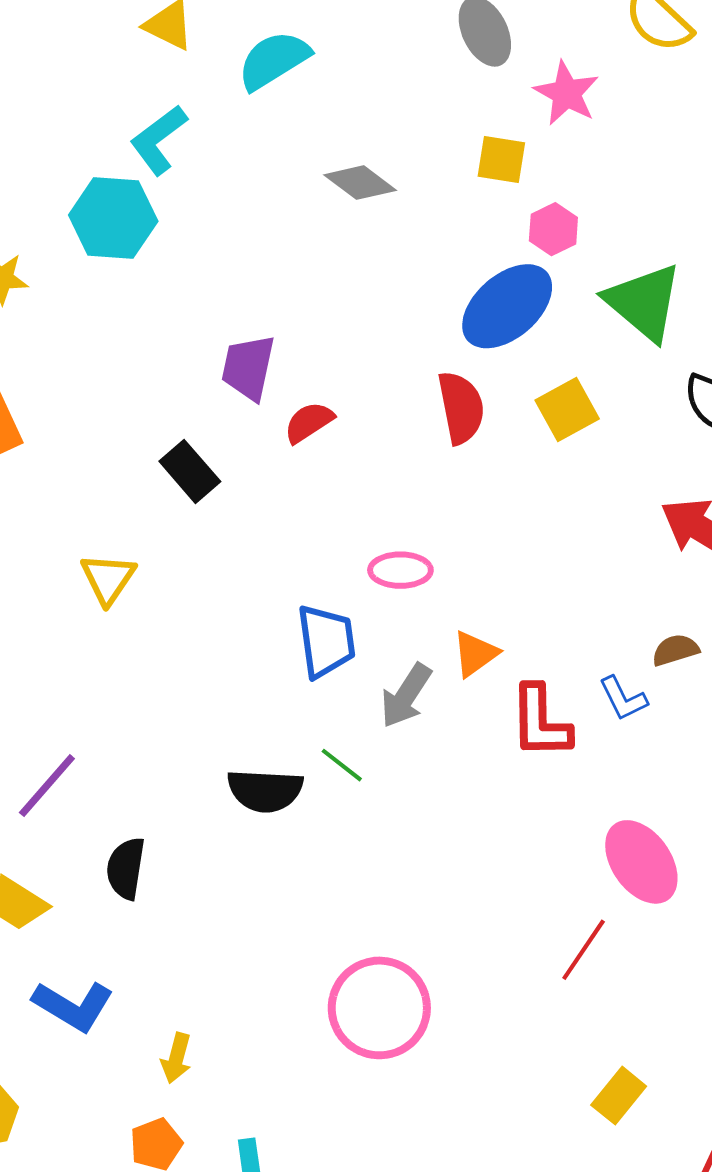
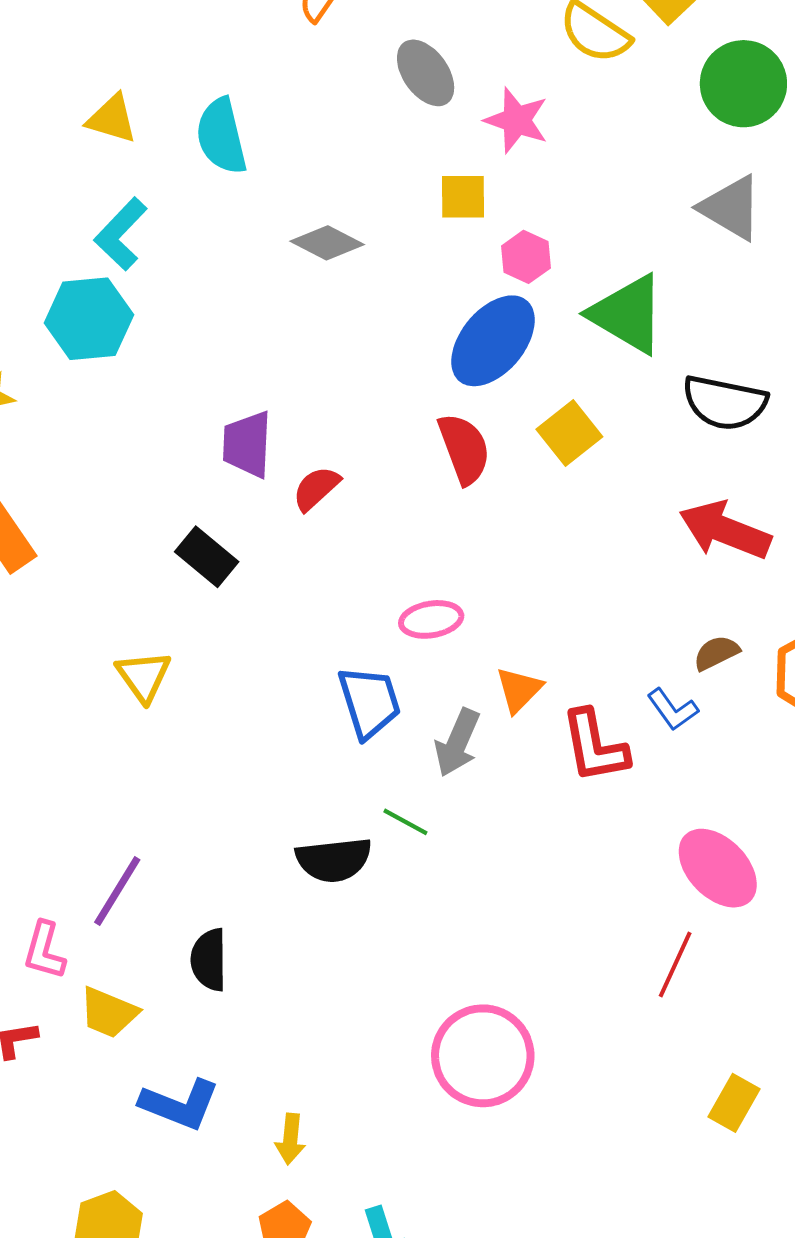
cyan semicircle: (274, 60) -> (221, 136), turned -62

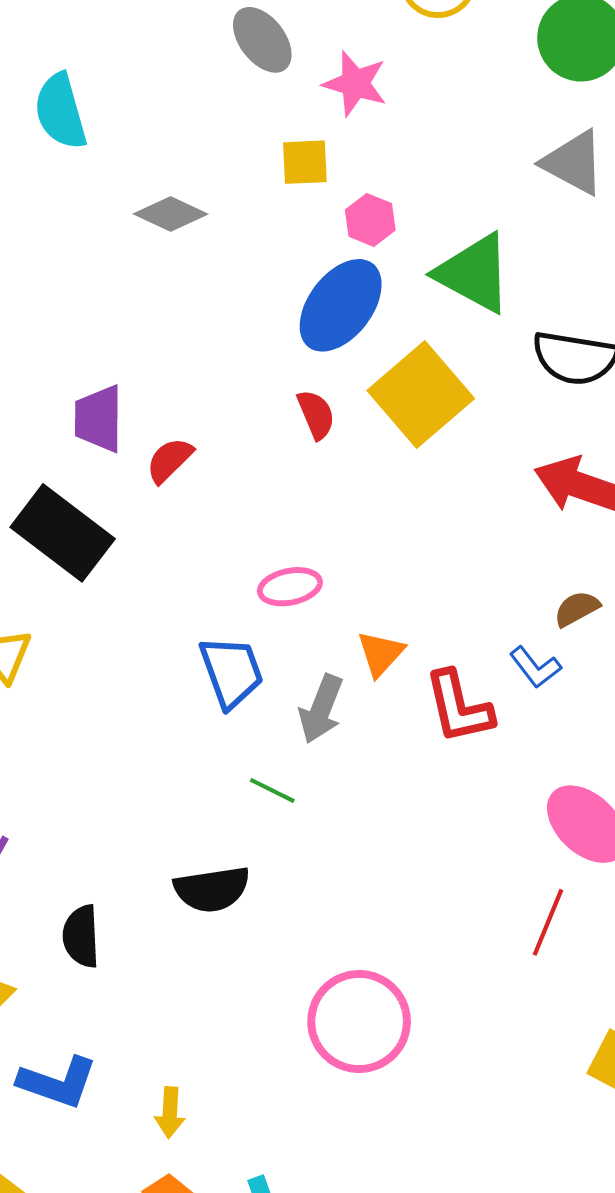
yellow square: (569, 433) -> (421, 395), size x1.6
red semicircle: (464, 449) -> (316, 414), size x0.7
black rectangle: (207, 557) -> (63, 533), size x1.6
black semicircle: (334, 860) -> (212, 889), moved

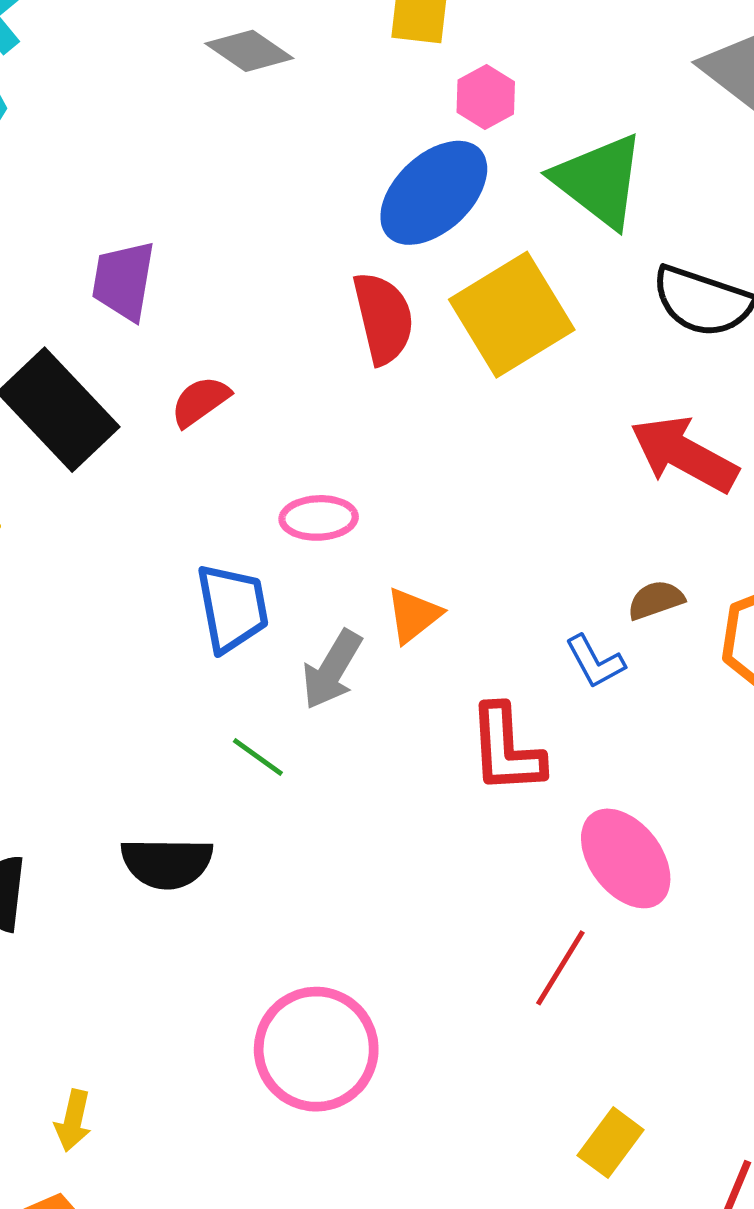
red semicircle: (316, 414) -> (383, 318), size x1.5
red semicircle: (169, 460) -> (200, 401), moved
red L-shape: (459, 707) -> (506, 749), moved

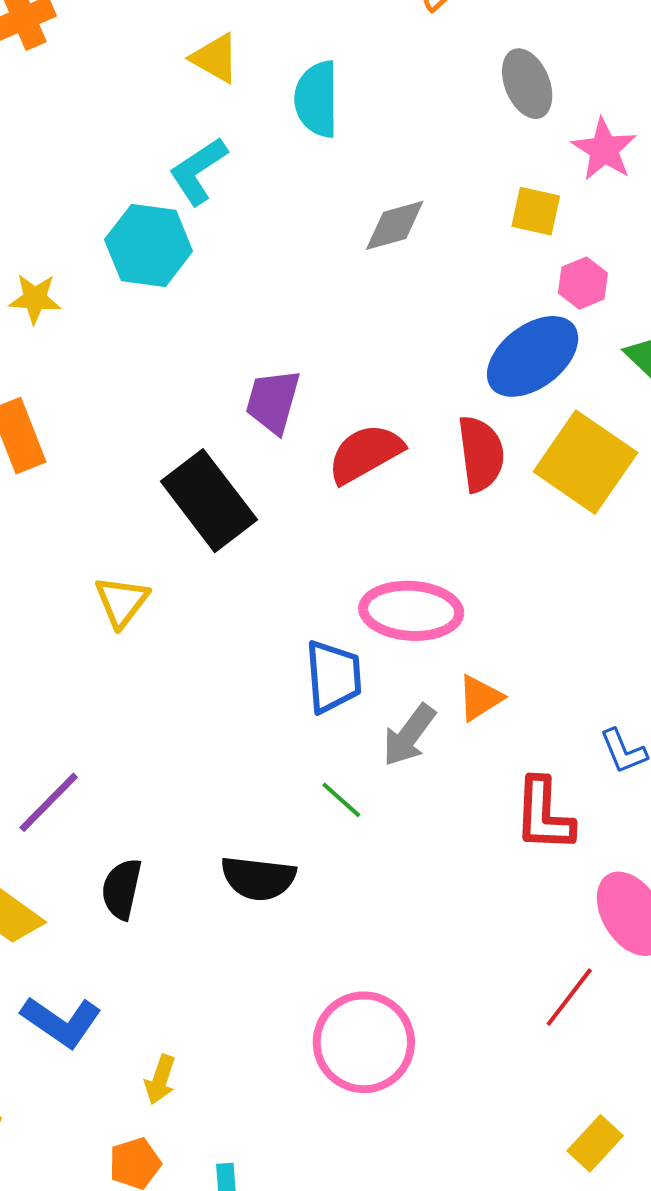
gray diamond: (249, 51) -> (395, 225), turned -56
yellow square: (512, 315) -> (585, 462), turned -30
red semicircle: (200, 401) -> (365, 454), moved, size x1.5
pink ellipse: (319, 518) -> (411, 611), size x1.6

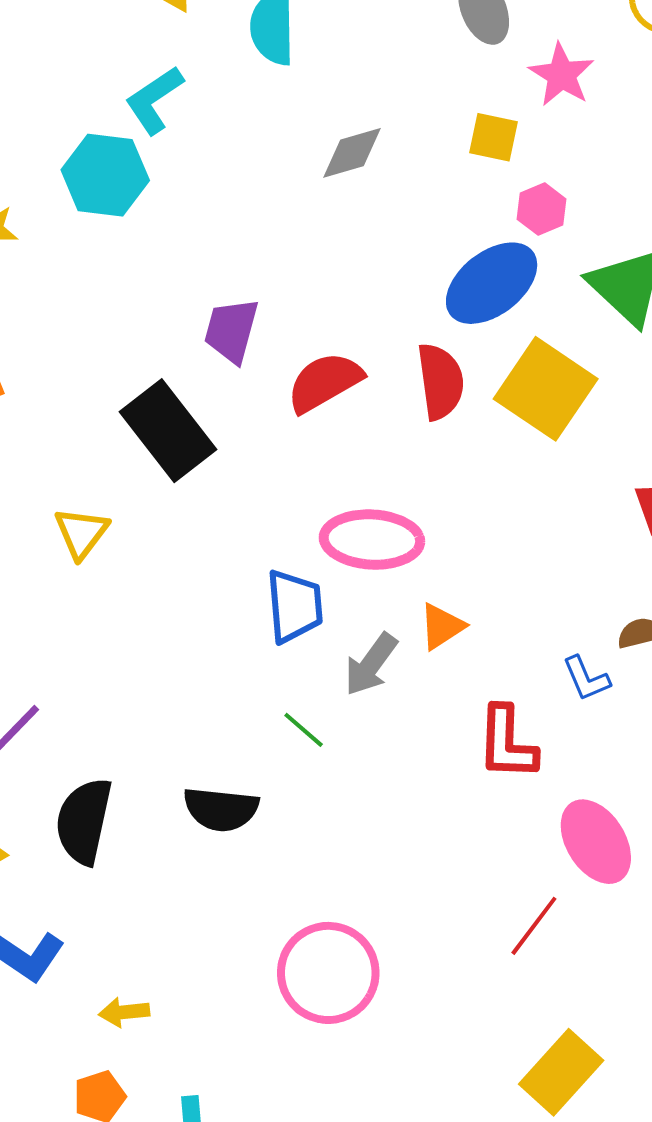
black semicircle: (122, 889) -> (84, 821), size x1.4
yellow arrow: (160, 1080) -> (124, 1012), turned 66
yellow rectangle: (595, 1143) -> (561, 1072), size x1.5

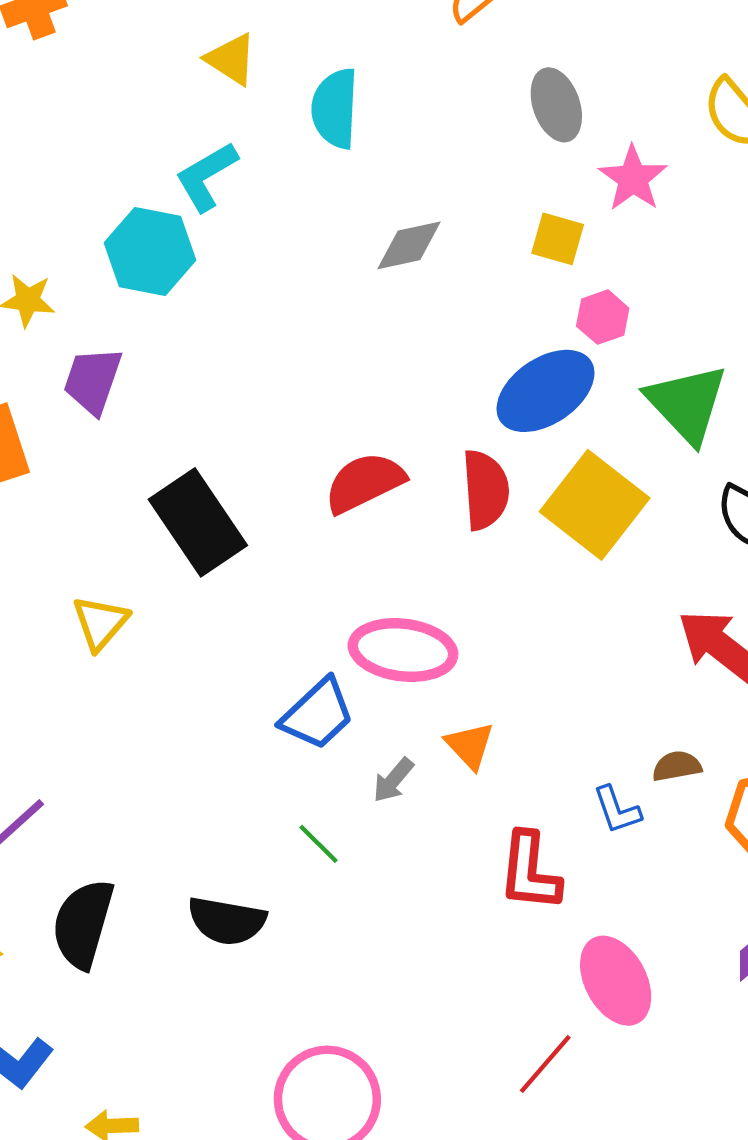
purple trapezoid: (231, 330) -> (93, 381), moved
blue trapezoid: (294, 606) -> (318, 714), turned 48
orange triangle: (442, 626) -> (470, 745), turned -44
gray arrow: (371, 664) -> (393, 780), size x0.7

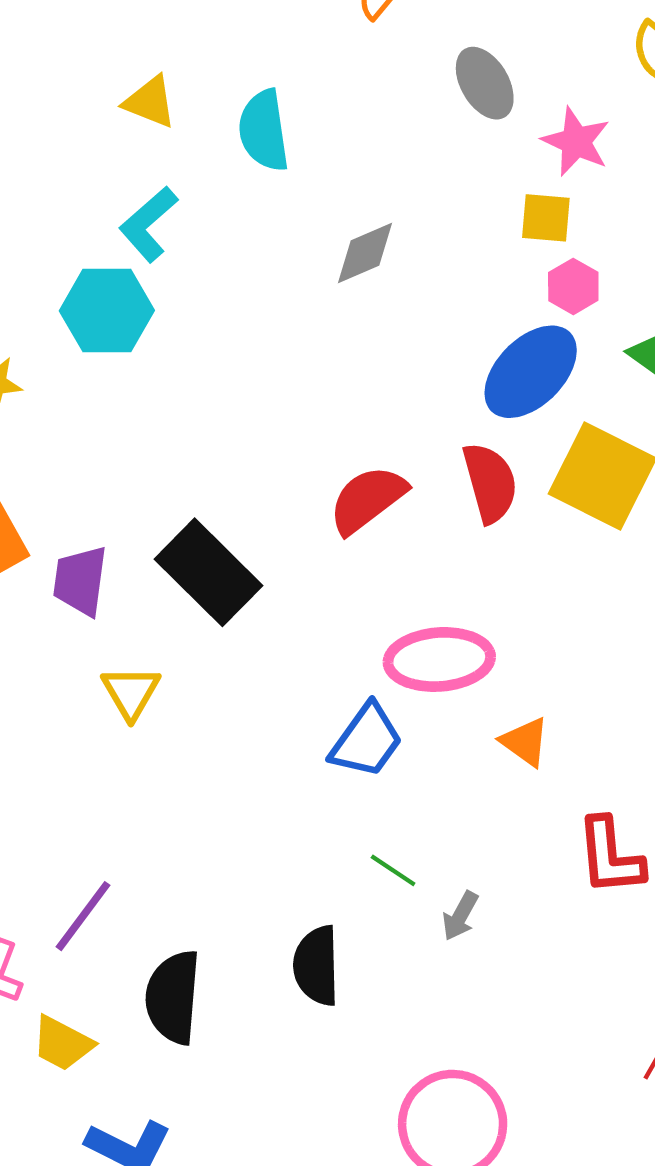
yellow square: (558, 239) -> (546, 218), moved
purple trapezoid: (93, 381) -> (80, 581), moved
gray arrow: (393, 780) -> (460, 916), moved
black semicircle: (227, 921) -> (316, 966), turned 90

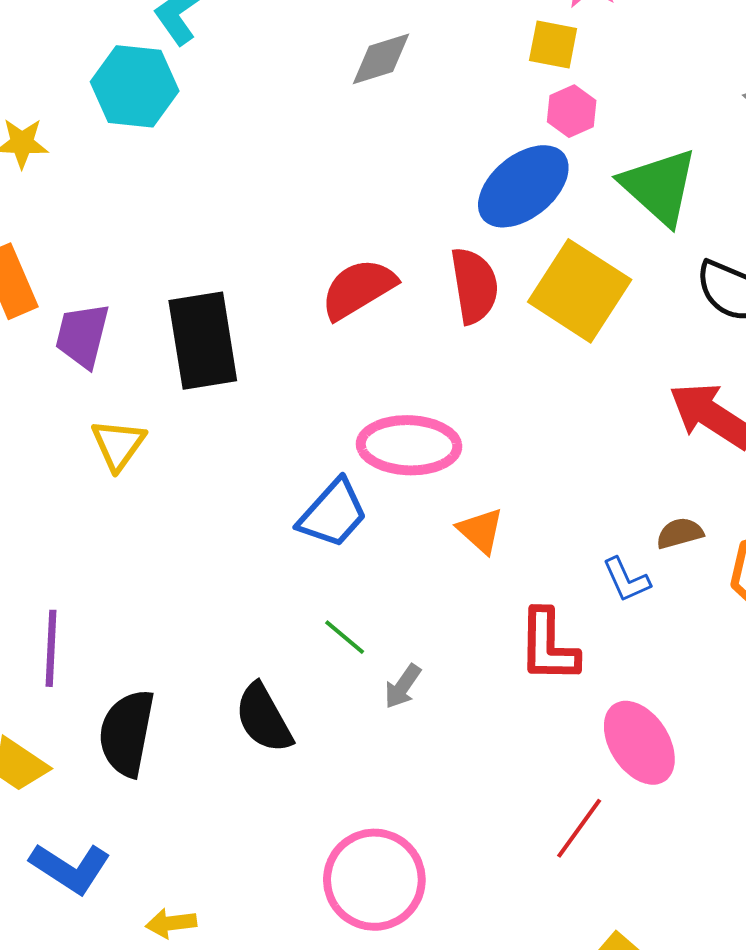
black rectangle: (209, 572) -> (203, 341), turned 30
purple line: (83, 916) -> (51, 648), turned -40
black semicircle: (316, 966) -> (264, 718), turned -34

